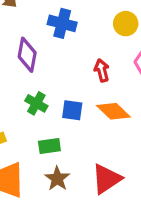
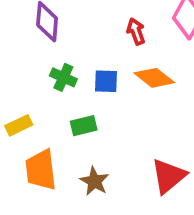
brown star: (57, 179) -> (94, 181), moved
red triangle: (106, 179) -> (169, 176), moved

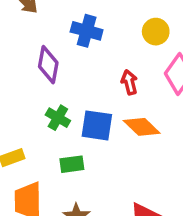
blue square: (106, 81) -> (97, 125), size x1.4

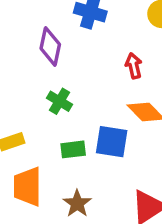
blue square: (97, 125) -> (112, 142), moved

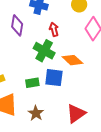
red arrow: (134, 66) -> (54, 29), moved
green cross: (60, 101) -> (44, 51), moved, size x1.5

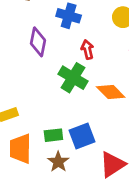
blue square: (54, 78) -> (82, 136), moved, turned -30
green rectangle: (32, 83) -> (53, 135), moved

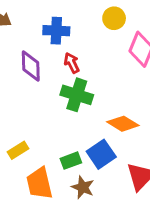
red arrow: (87, 50) -> (72, 63), moved
orange diamond: (111, 92) -> (123, 124), moved

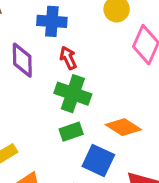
blue square: (101, 154) -> (98, 161), turned -32
green rectangle: (71, 161) -> (71, 132), moved

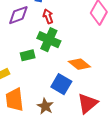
purple diamond: (22, 60) -> (18, 15), turned 65
green rectangle: (71, 132) -> (28, 55), moved

